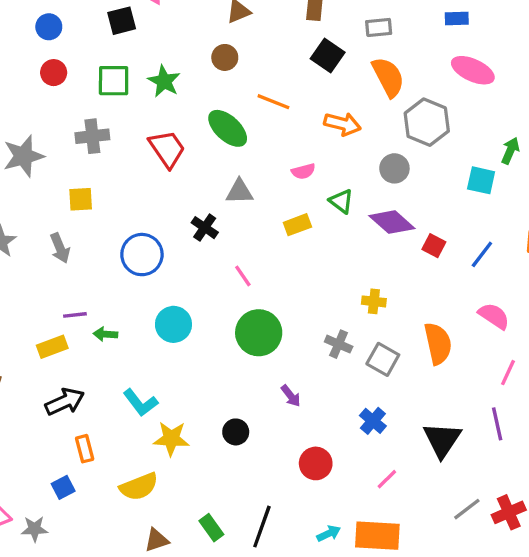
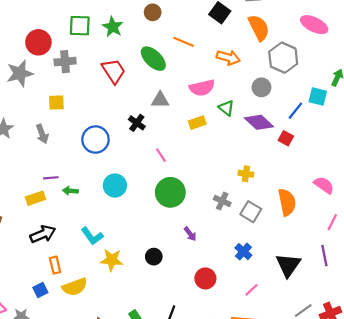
red circle: (54, 73) -> (38, 42), moved, size x1.5
pink semicircle: (303, 171) -> (202, 88), size x1.6
blue line: (482, 254) -> (295, 111), moved
yellow semicircle: (139, 487) -> (75, 287), moved

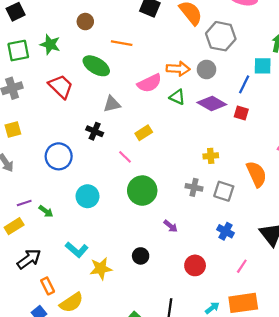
orange arrow: (228, 58) -> (178, 69), moved
yellow rectangle: (197, 123) -> (144, 133), moved
green arrow: (70, 191) -> (46, 211), turned -136

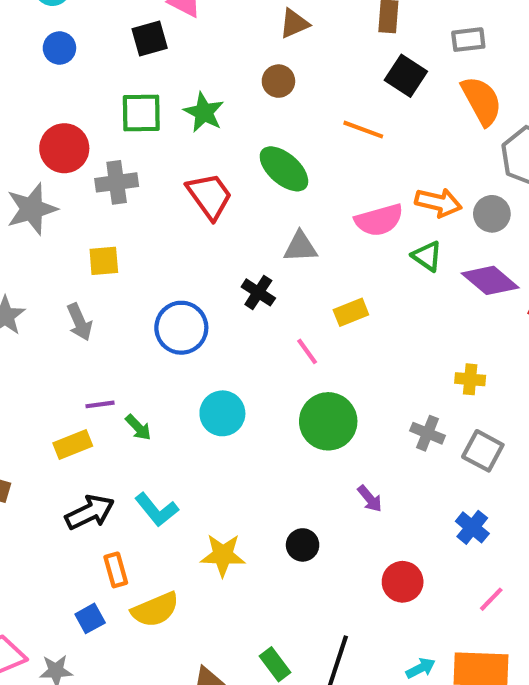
orange line: (122, 43) -> (363, 130), moved
cyan L-shape: (77, 250) -> (157, 510), moved

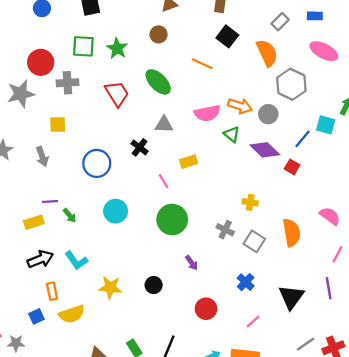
gray rectangle: (468, 40) -> (280, 22), moved, turned -42

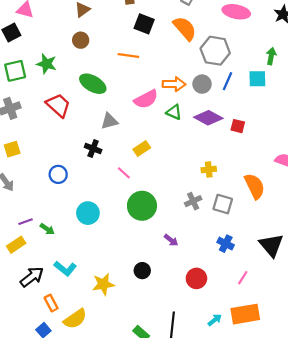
blue line: (302, 139) -> (228, 81), moved
blue circle: (97, 163) -> (58, 174), size x0.7
gray cross: (225, 230) -> (193, 201), turned -35

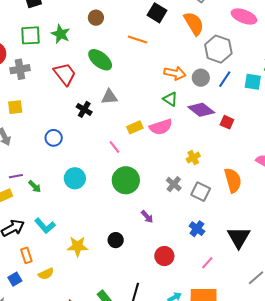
pink semicircle: (146, 99) -> (161, 127), moved
black cross: (93, 148) -> (84, 109), moved
yellow cross: (209, 169) -> (193, 158), turned -32
gray cross: (193, 201) -> (174, 184), turned -35
yellow semicircle: (75, 319) -> (46, 274), size x0.7

